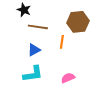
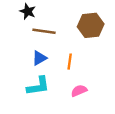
orange line: (62, 42) -> (70, 62), moved

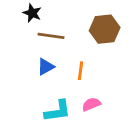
cyan L-shape: (38, 86) -> (58, 111), moved

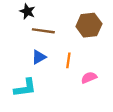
pink semicircle: (91, 104) -> (89, 78), moved
cyan L-shape: (58, 111) -> (25, 88), moved

